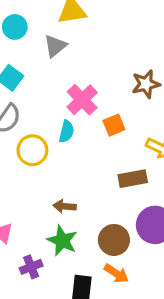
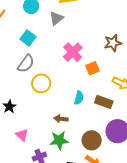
cyan semicircle: (66, 131) -> (79, 98), moved
brown rectangle: (133, 179) -> (104, 102), turned 30
green star: (62, 241) -> (59, 140), turned -30

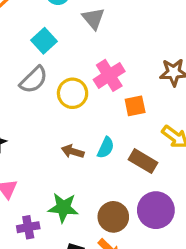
gray triangle: (56, 18) -> (93, 18), turned -42
yellow circle: (41, 83) -> (73, 93), moved
brown arrow: (61, 119) -> (73, 151), moved

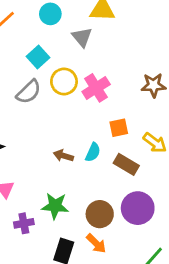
yellow circle: (73, 93) -> (64, 82), moved
orange square: (135, 106) -> (119, 128), moved

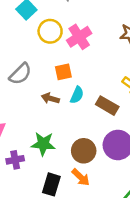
gray semicircle: (29, 92) -> (20, 74), moved
orange square: (119, 128) -> (63, 72), moved

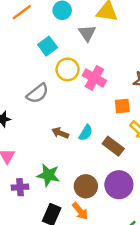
pink cross: (79, 37) -> (94, 78), turned -35
orange square: (63, 72) -> (122, 106), moved
gray semicircle: (20, 74) -> (38, 93), moved

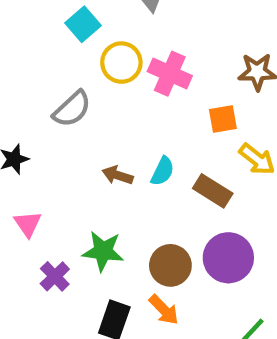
purple cross: (20, 187) -> (55, 276), turned -35

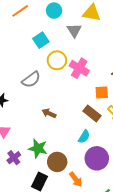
cyan semicircle: (163, 171) -> (84, 137), moved
brown rectangle: (213, 191) -> (92, 113), moved
brown circle: (170, 265) -> (57, 162), moved
orange arrow: (164, 310) -> (76, 179), moved

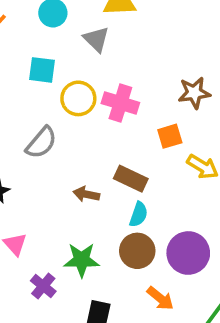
cyan square: (41, 40) -> (42, 70), turned -35
brown rectangle: (92, 113) -> (131, 179), moved
cyan semicircle: (84, 137) -> (139, 214), moved
brown circle: (57, 162) -> (137, 251), moved

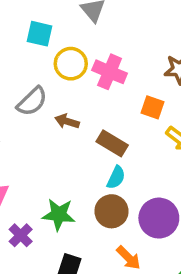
orange square: (170, 136) -> (153, 107), turned 30
brown arrow: (86, 194) -> (67, 121), moved

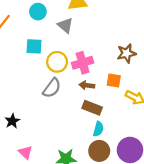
pink cross: (110, 72) -> (83, 63), turned -30
gray semicircle: (32, 101) -> (52, 88), moved
brown arrow: (67, 121) -> (87, 85), moved

